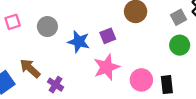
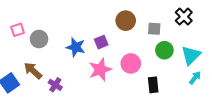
gray square: (178, 17) -> (154, 29), moved, turned 32
gray circle: (47, 27) -> (39, 39), moved
pink circle: (141, 80) -> (131, 63), moved

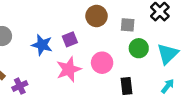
cyan arrow: (195, 78) -> (168, 86), moved
purple cross: (55, 85) -> (20, 86), turned 32

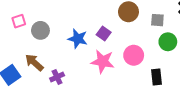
purple square: (70, 39) -> (104, 34), turned -32
pink star: (69, 69) -> (103, 61), turned 30

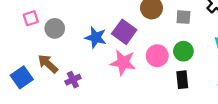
purple square: (104, 34) -> (124, 32), size x1.5
green circle: (168, 42) -> (183, 51), moved

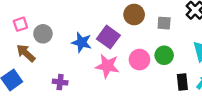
brown arrow: (48, 64) -> (26, 53), moved
purple cross: (73, 80) -> (60, 82), turned 32
black rectangle: (182, 80) -> (182, 82), moved

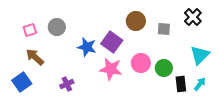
gray circle: (43, 34) -> (57, 27), moved
green circle: (164, 55) -> (164, 68), moved
purple cross: (60, 82) -> (67, 84), turned -32

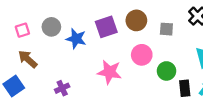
purple square: (112, 42) -> (106, 27), moved, turned 35
blue star: (87, 47) -> (76, 39), moved
pink circle: (141, 63) -> (142, 55), moved

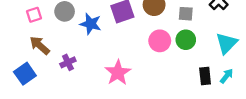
green circle: (166, 71) -> (186, 40), moved
pink star: (109, 72) -> (118, 73), moved, turned 30
purple cross: (62, 88) -> (68, 62), moved

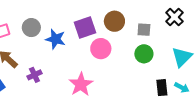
pink circle: (160, 41) -> (101, 49), moved
cyan arrow: (227, 76) -> (182, 88), turned 80

